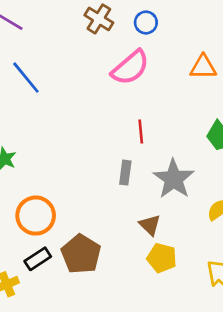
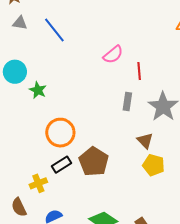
pink semicircle: (130, 68) -> (113, 55), moved, size x0.7

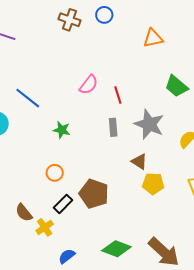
blue line: (54, 30) -> (28, 98), moved
green star: (38, 90) -> (62, 130), moved
orange circle: (60, 133) -> (55, 173), size x0.6
brown semicircle: (19, 207) -> (24, 213), moved

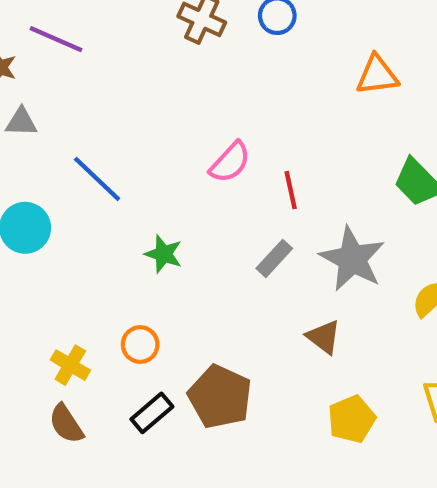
gray rectangle: (113, 127) -> (274, 258), turned 42
yellow pentagon: (153, 184) -> (352, 419), moved, turned -30
yellow cross: (45, 227) -> (70, 365), moved, turned -30

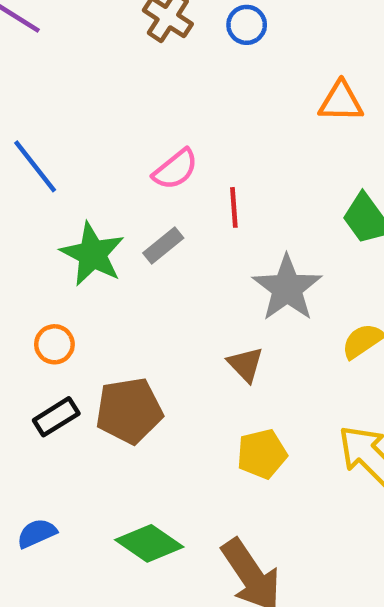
green star: (164, 254) -> (92, 254), size x1.6
gray rectangle: (274, 258) -> (163, 245), moved
brown pentagon: (220, 397) -> (129, 411), turned 30

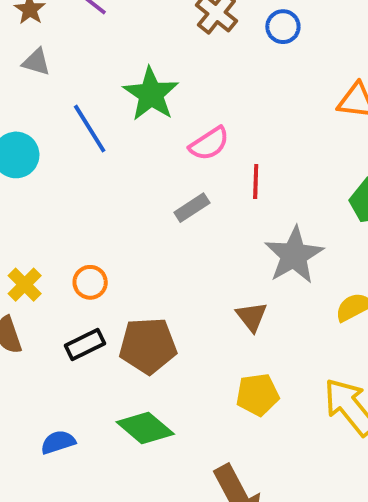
green star: (92, 254) -> (151, 94), moved
green diamond: (149, 543) -> (145, 428), moved

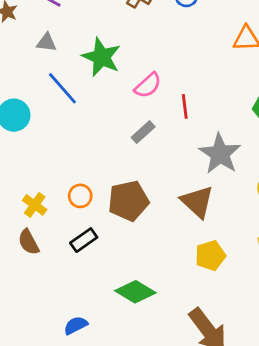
gray triangle: (36, 62) -> (47, 43), moved
brown triangle: (252, 317) -> (197, 202), size x1.5
brown pentagon: (148, 346) -> (128, 201), moved
blue semicircle: (58, 442) -> (76, 325), moved

